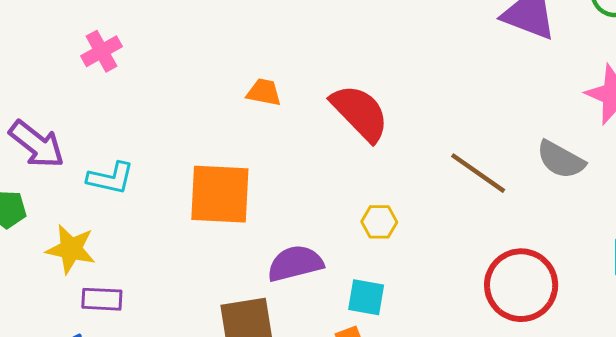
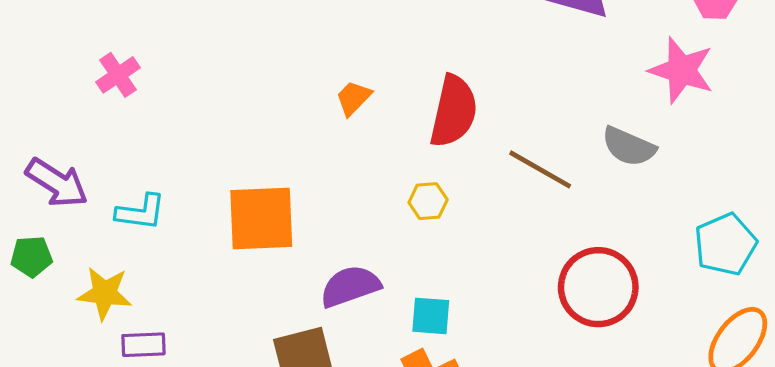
orange trapezoid: (264, 92) -> (353, 98), moved, turned -51
red semicircle: (360, 113) -> (454, 111), moved, turned 62
yellow hexagon: (379, 222) -> (428, 201), moved

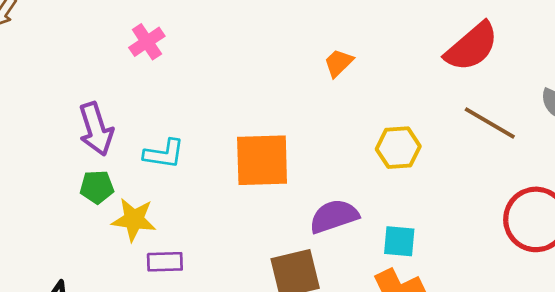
red semicircle: (454, 111) -> (472, 47), moved, turned 36
purple arrow: (57, 183) -> (96, 129), turned 39
yellow hexagon: (428, 201) -> (398, 148), size x1.4
green pentagon: (31, 256) -> (97, 187), moved

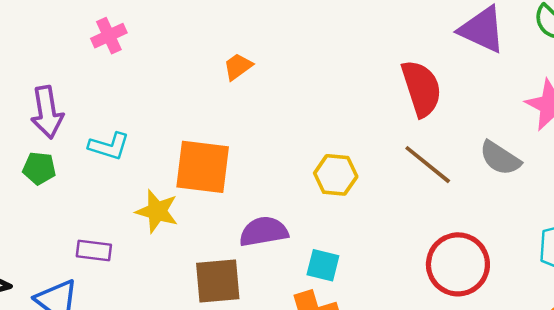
red semicircle: (472, 47) -> (421, 88), turned -76
orange trapezoid: (338, 63) -> (238, 66), moved
yellow star: (134, 220) -> (157, 211), moved

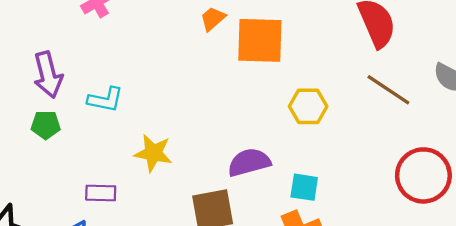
orange square: (203, 167) -> (260, 40), moved

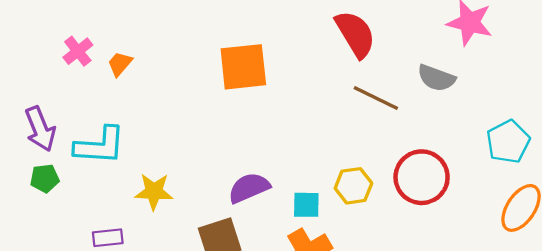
orange trapezoid: (213, 19) -> (120, 64), moved
cyan L-shape: (105, 100) -> (100, 146), size x1.5
yellow hexagon: (308, 106) -> (353, 186), moved

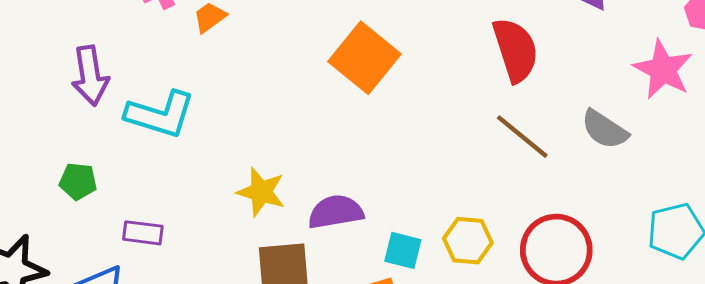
orange square: (243, 67) -> (364, 58), turned 32
green pentagon: (45, 178) -> (78, 181), moved
yellow star: (154, 192) -> (261, 192), moved

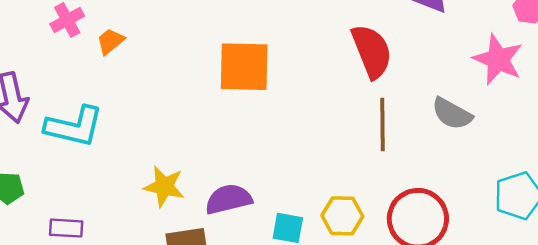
orange square: (364, 58) -> (244, 67), turned -34
brown line: (522, 137) -> (382, 124), turned 54

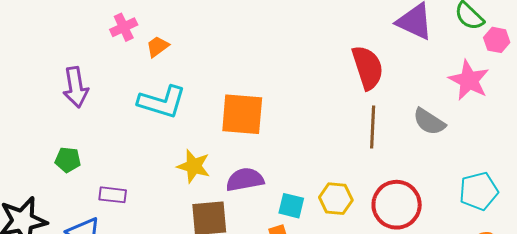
orange square: (244, 67) -> (242, 114), moved
cyan L-shape: (74, 127) -> (162, 102), moved

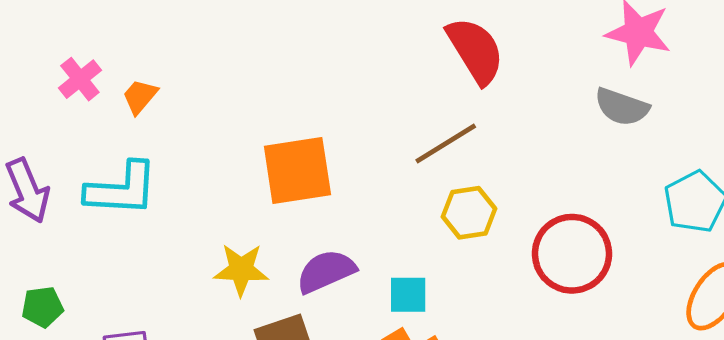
cyan L-shape: (162, 102) -> (122, 189), moved
gray semicircle: (429, 122) -> (622, 107), moved
brown line: (373, 127) -> (446, 143), moved, turned 69
yellow hexagon: (336, 199) -> (469, 213), moved

